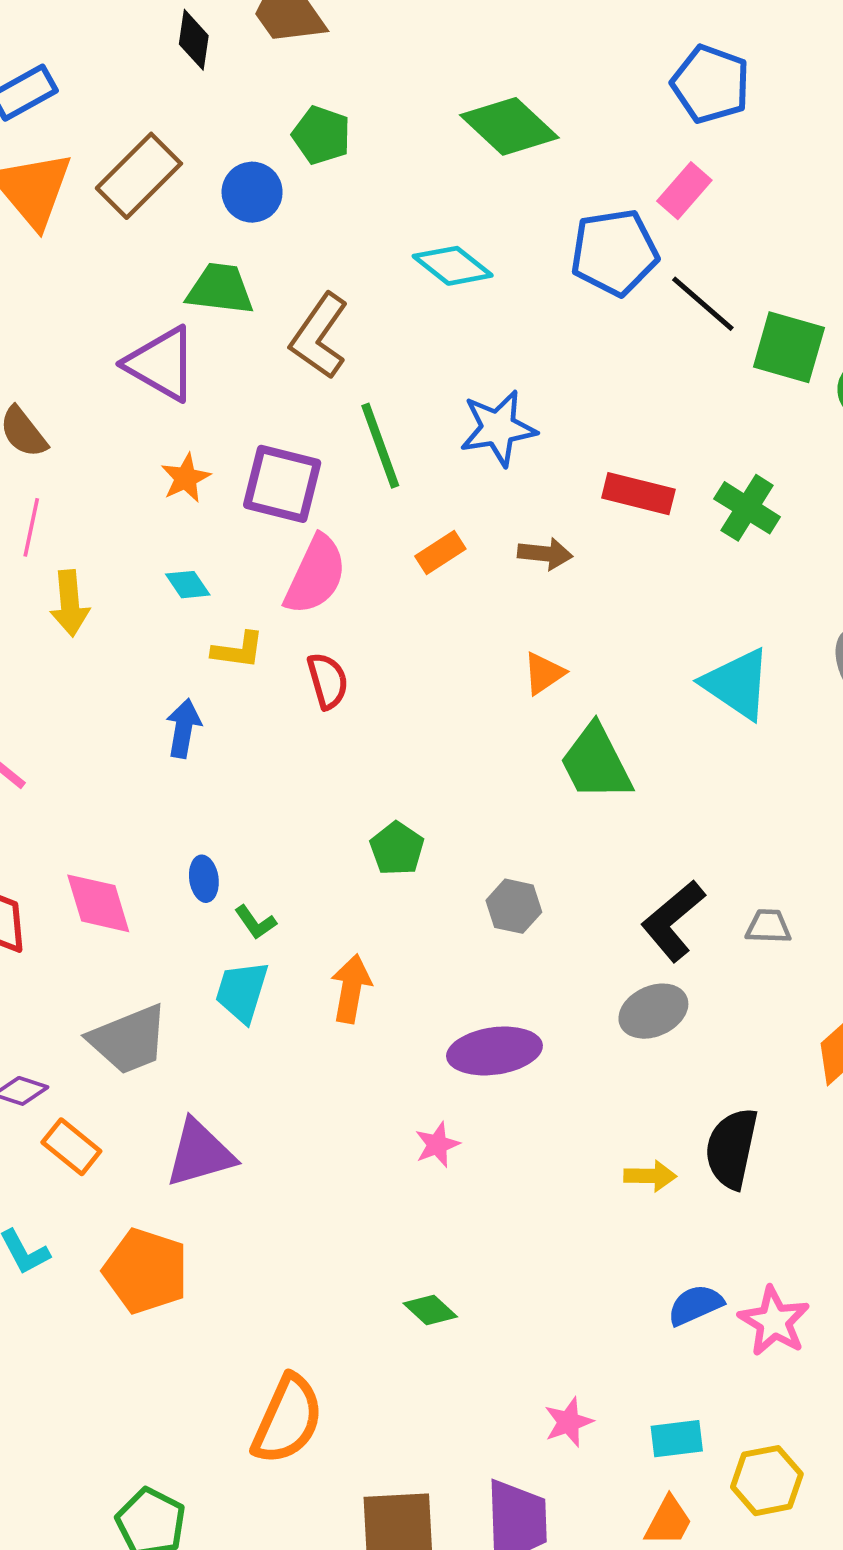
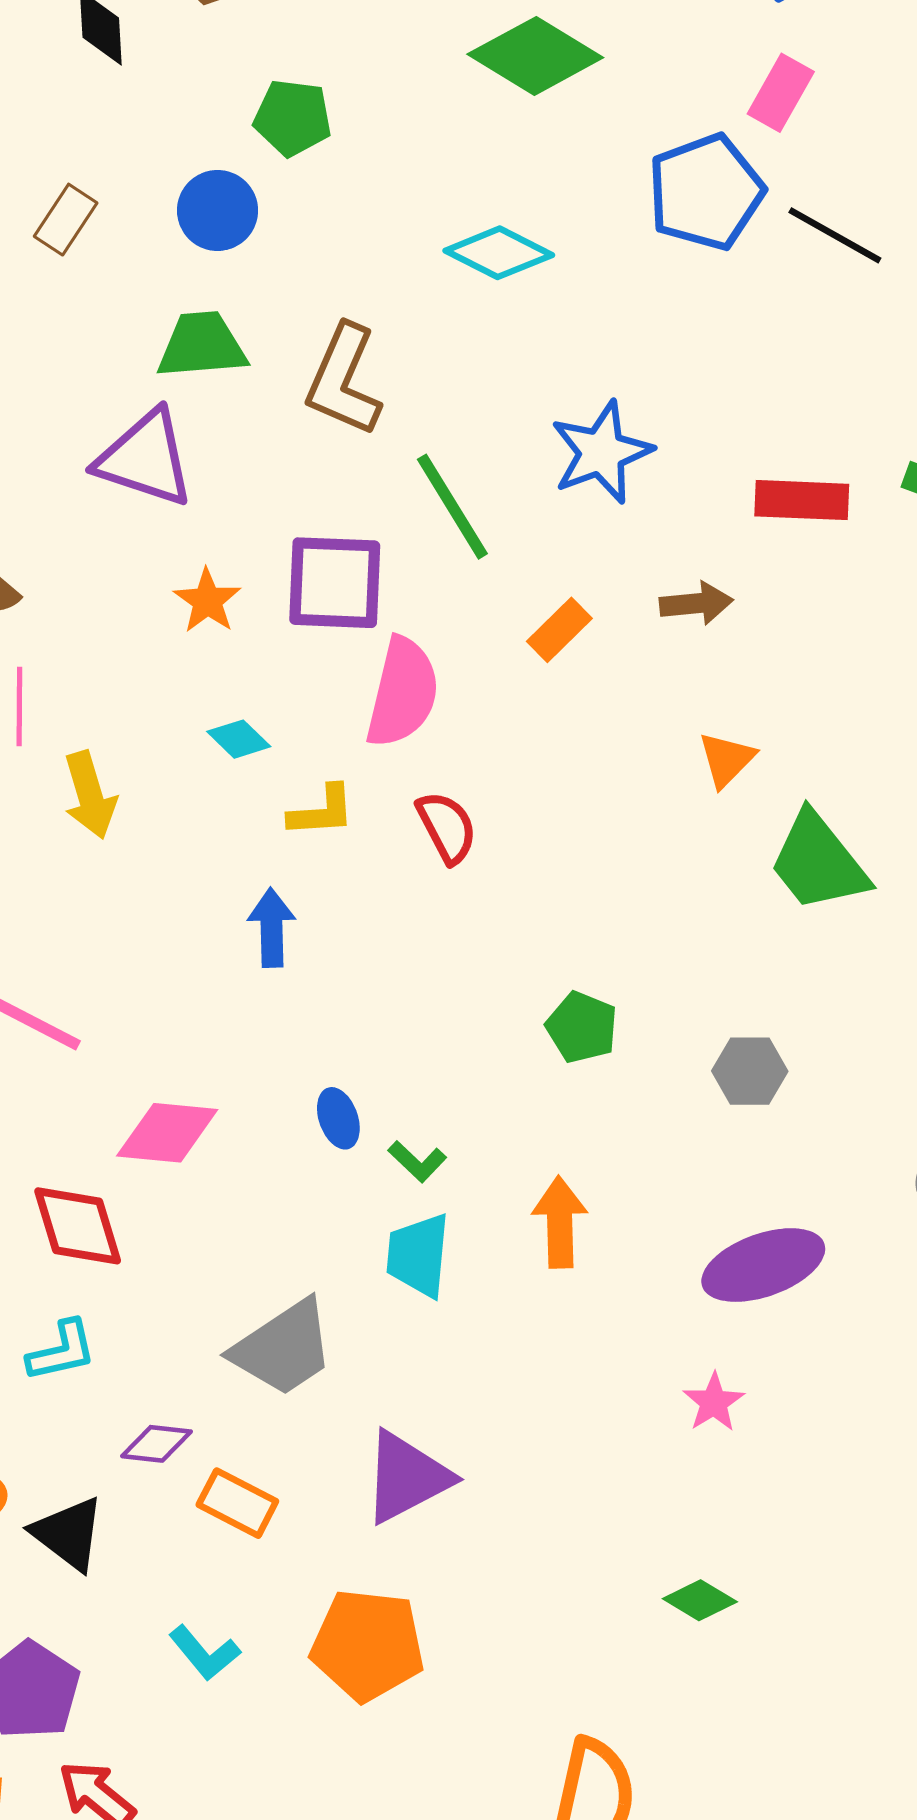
brown rectangle: (139, 176) -> (66, 220), size x0.6
pink diamond: (98, 903) -> (167, 1133), moved, turned -56
green diamond: (430, 1310) -> (700, 1600), moved

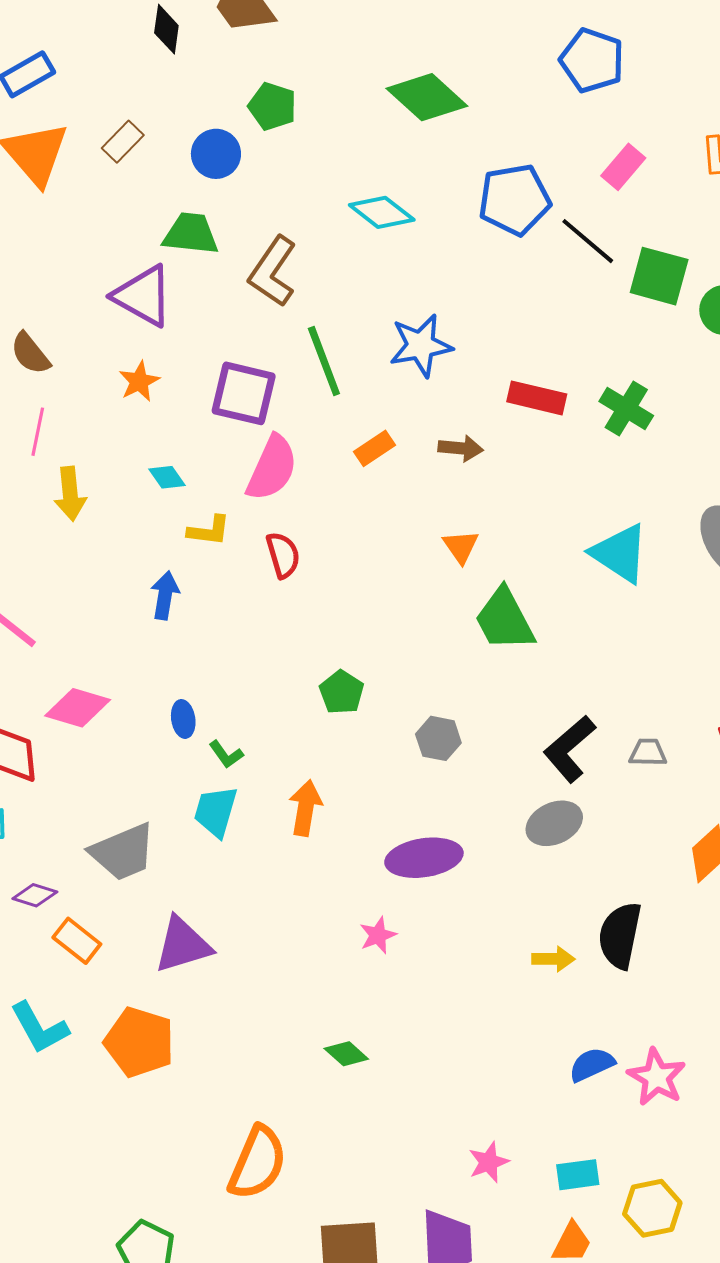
pink rectangle: (781, 93) -> (623, 167), moved
orange star: (207, 601) -> (139, 381), moved
orange triangle: (726, 759) -> (461, 547), turned -30
cyan L-shape: (204, 1653) -> (39, 1028), size x1.4

